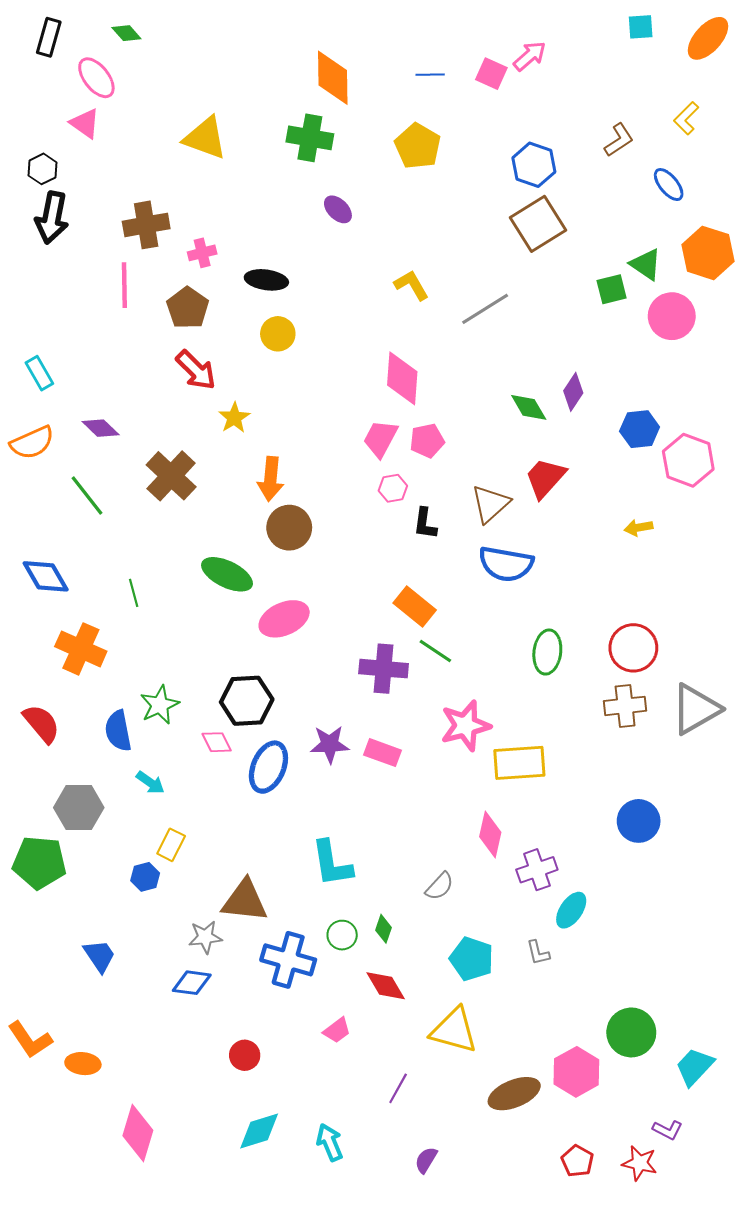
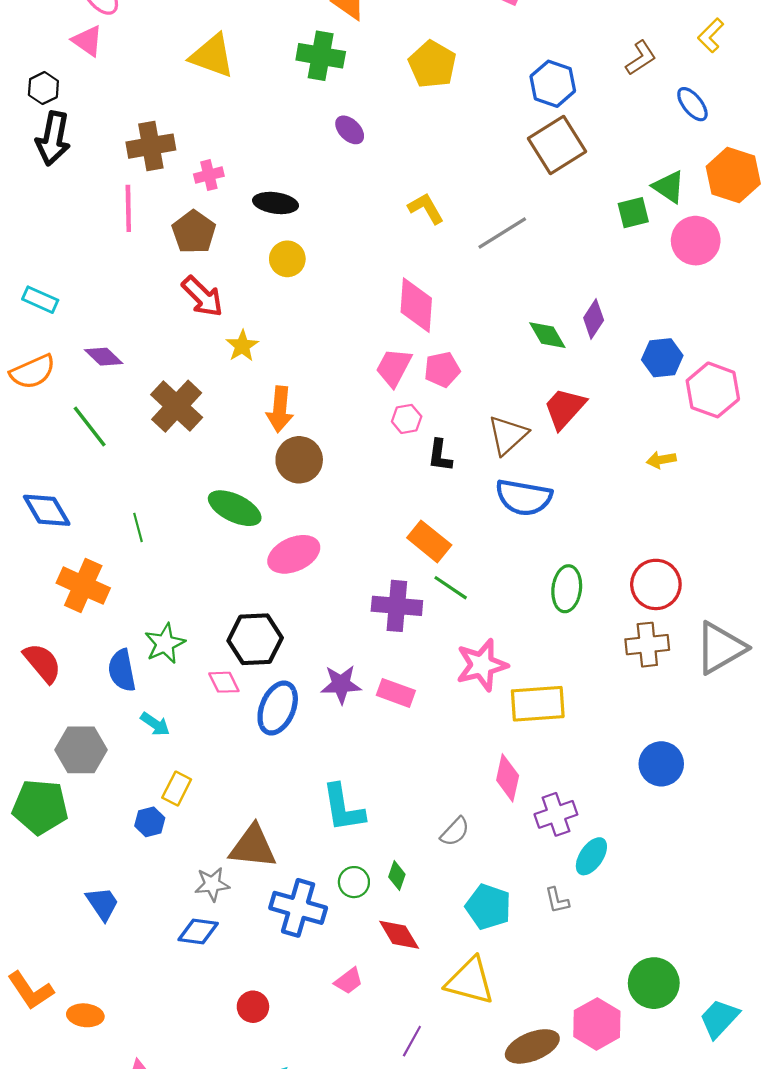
cyan rectangle: (39, 373) -> (40, 300), turned -36

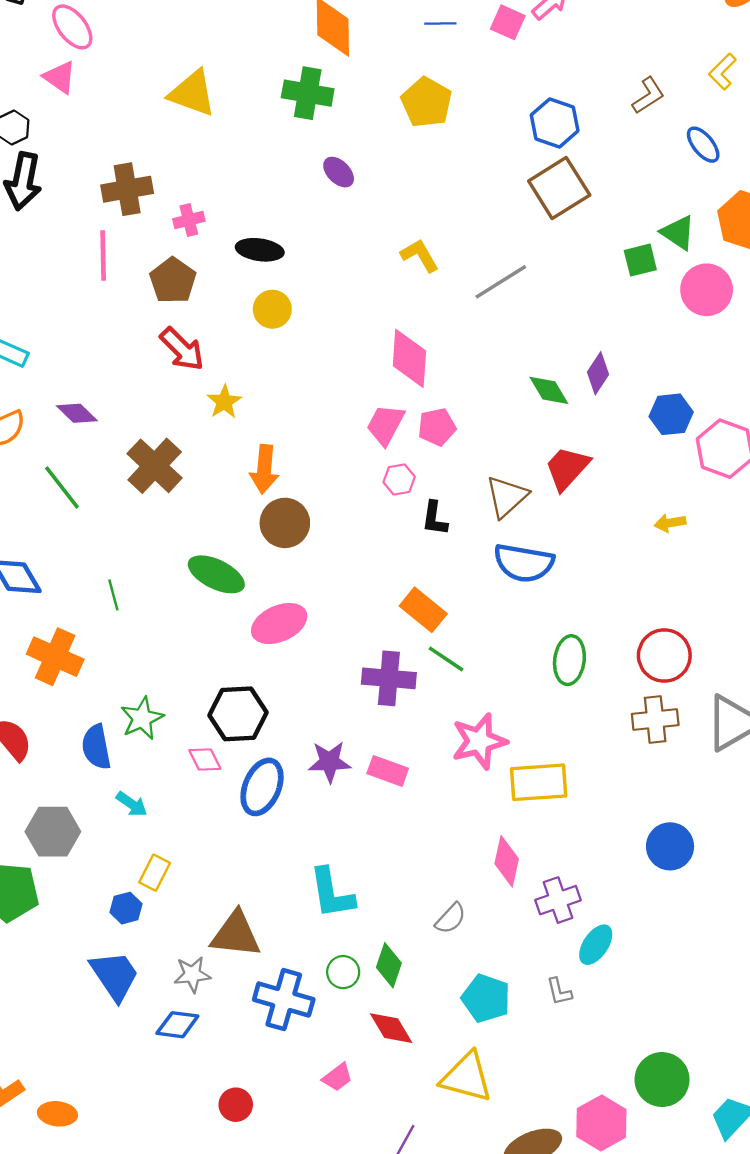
green diamond: (397, 876) -> (389, 965), size x1.4
blue trapezoid: (103, 904) -> (115, 976), moved, size x1.4

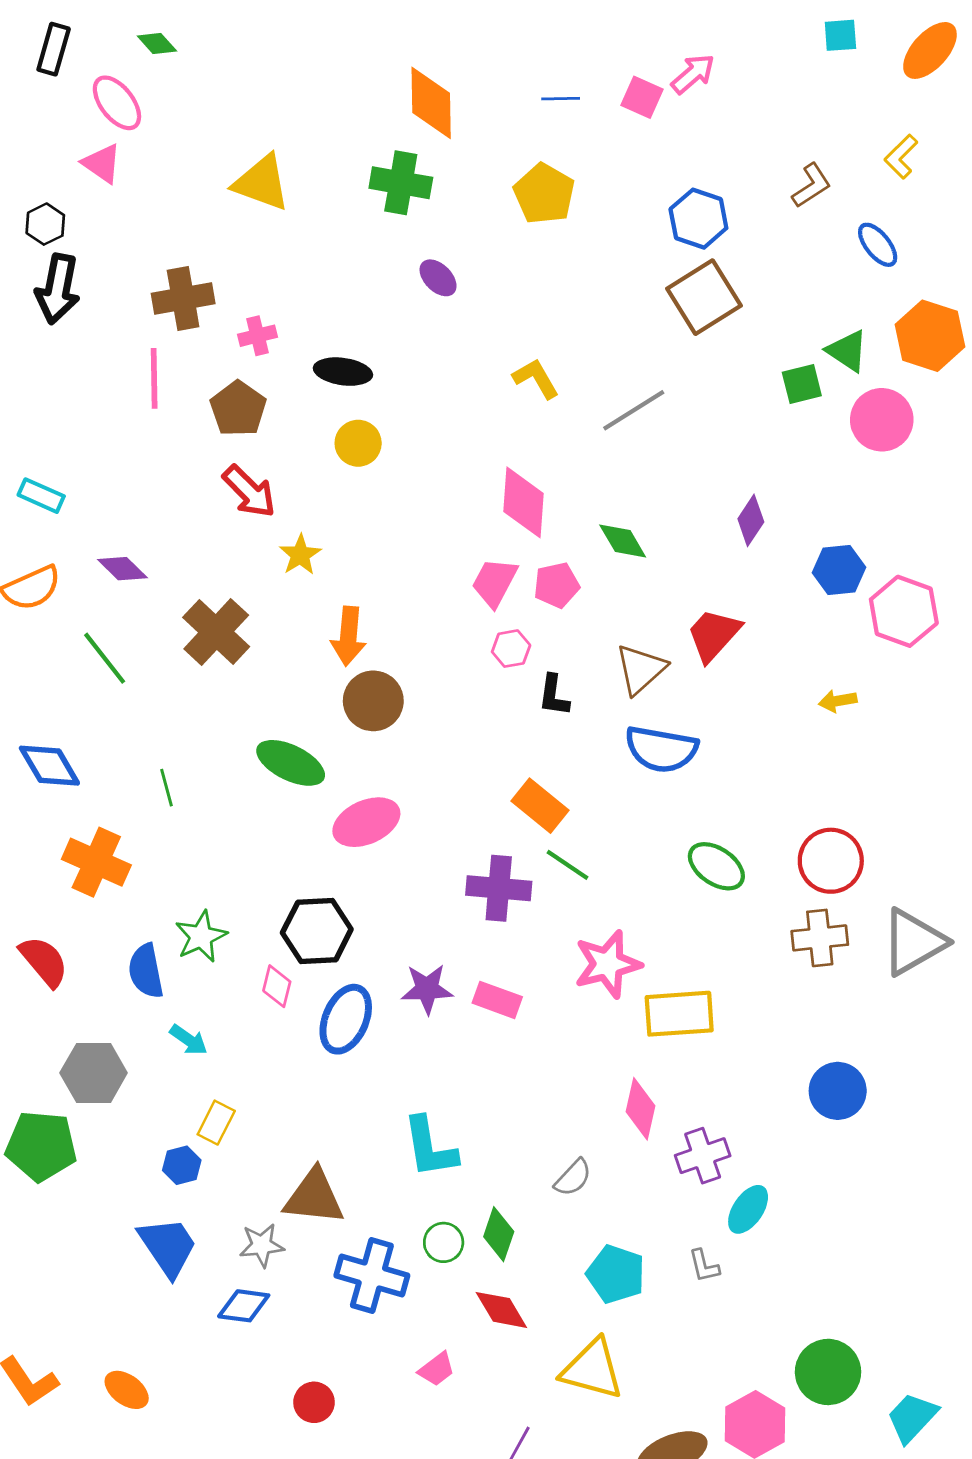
green diamond: (549, 390) -> (623, 541), moved
green ellipse: (569, 660) -> (716, 866), turned -63
pink diamond: (205, 760) -> (277, 986), turned 40
orange ellipse: (57, 1114) -> (127, 1390), moved, turned 30

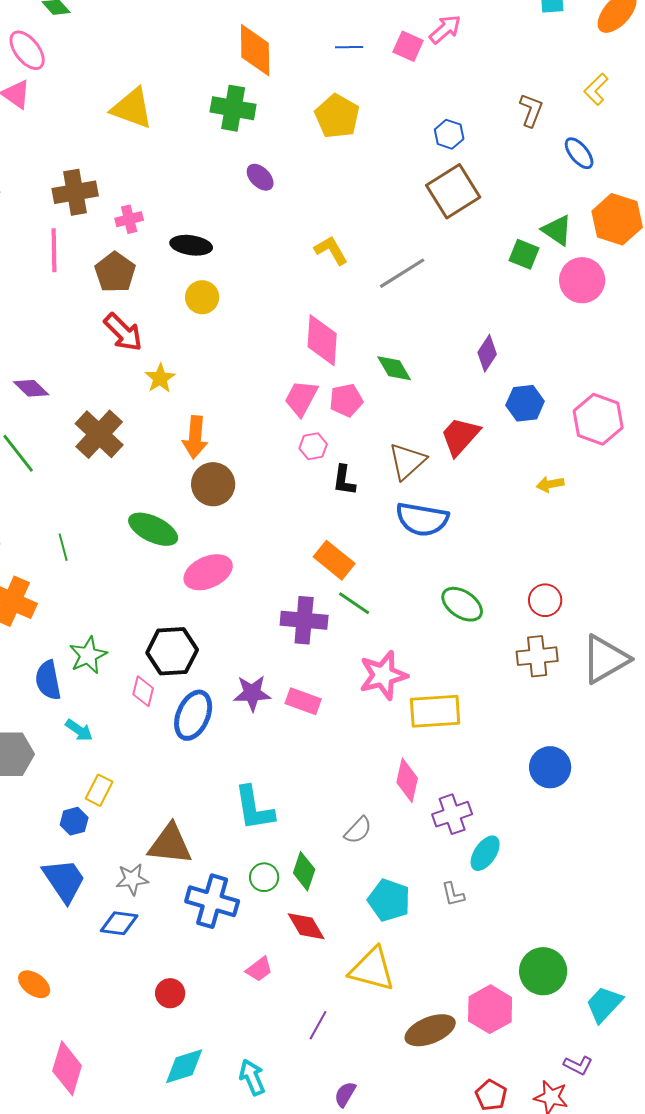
brown L-shape: (811, 186) -> (531, 110), turned -36
blue hexagon: (698, 219) -> (449, 134), size x0.7
green square: (802, 384) -> (524, 254), turned 36
blue hexagon: (839, 570) -> (525, 403), moved
red circle: (831, 861) -> (545, 600), size x0.7

